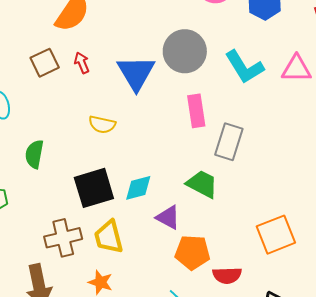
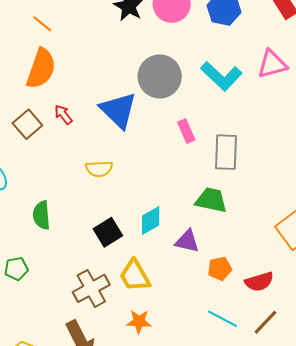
pink rectangle: (196, 111) -> (186, 131), size x0.7
black square: (94, 188) -> (108, 232), size x0.7
orange pentagon: (192, 252) -> (220, 269), size x0.7

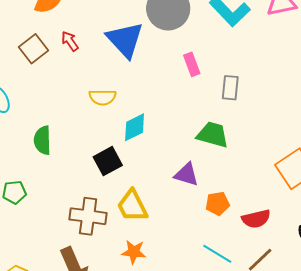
gray rectangle: (226, 152) -> (230, 88), size x0.7
cyan diamond: (151, 221) -> (135, 127), moved
brown cross: (91, 288) -> (88, 216), turned 33

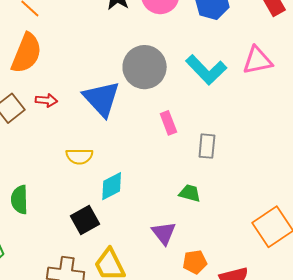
red arrow: (70, 41) -> (46, 100), turned 130
green trapezoid: (213, 135) -> (190, 193), size x0.7
purple triangle: (186, 174) -> (164, 233), turned 36

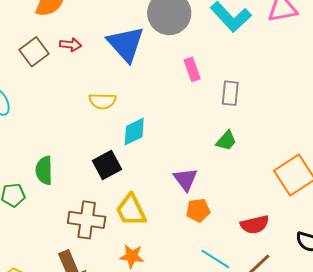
green trapezoid: (190, 193) -> (226, 141), moved, turned 115
green semicircle: (19, 200) -> (44, 170), moved
orange pentagon: (195, 262) -> (198, 210), moved

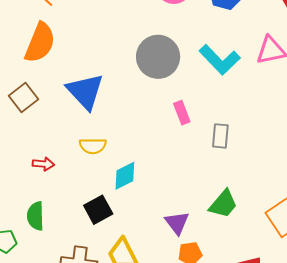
blue triangle: (126, 44) -> (85, 91), moved
red arrow: (71, 45) -> (43, 164), moved
green trapezoid: (226, 141) -> (223, 204), moved, size x1.4

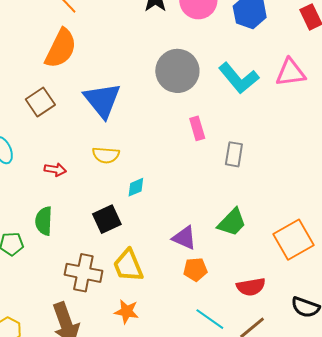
cyan diamond: (125, 176) -> (136, 187), size x0.7
purple triangle: (177, 223) -> (184, 238), turned -32

